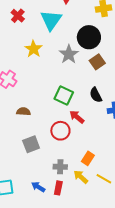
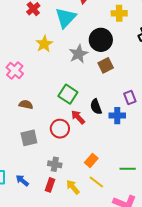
black semicircle: (96, 95) -> (96, 107), moved
orange rectangle: (88, 158) -> (91, 160), moved
yellow arrow: (81, 177) -> (73, 187), moved
blue arrow: (38, 187) -> (22, 181), moved

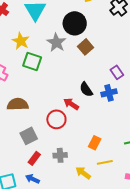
green square: (68, 94) -> (32, 62), moved
brown semicircle: (26, 105) -> (18, 104), size x1.5
yellow line: (96, 182) -> (105, 162), turned -35
red rectangle: (50, 185) -> (34, 158), moved, turned 32

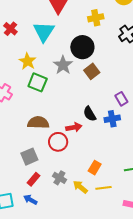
brown semicircle: (18, 104) -> (38, 123), moved
red arrow: (71, 104) -> (74, 127), turned 133
gray cross: (60, 155) -> (59, 178), turned 32
yellow arrow: (83, 173) -> (80, 187), moved

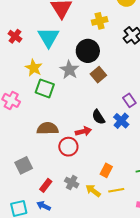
blue cross: (112, 119) -> (121, 121), turned -35
gray square: (29, 157) -> (24, 165), moved

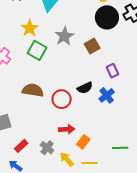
black circle: (88, 51) -> (107, 17), moved
purple rectangle: (129, 100) -> (112, 71), moved
black semicircle: (98, 117) -> (85, 88), turned -91
red arrow: (83, 131) -> (67, 129), moved
red circle: (68, 147) -> (62, 99), moved

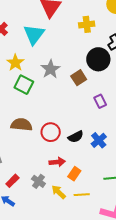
black circle: (107, 17) -> (98, 59), moved
black semicircle: (85, 88) -> (76, 137), moved
blue cross: (107, 95) -> (99, 140), moved

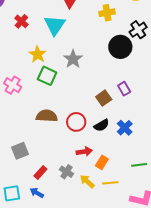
brown square: (79, 78) -> (104, 98), moved

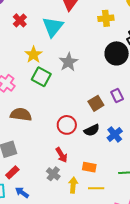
brown semicircle: (47, 116) -> (21, 114), moved
red arrow: (84, 152) -> (61, 155), moved, turned 63
orange rectangle: (102, 162) -> (89, 167), turned 64
red rectangle: (40, 172) -> (12, 172), moved
yellow arrow: (87, 181) -> (73, 185), turned 49

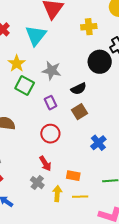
gray star: (68, 62) -> (52, 71), turned -30
purple rectangle: (117, 95) -> (51, 103), moved
black semicircle: (92, 130) -> (79, 89), moved

